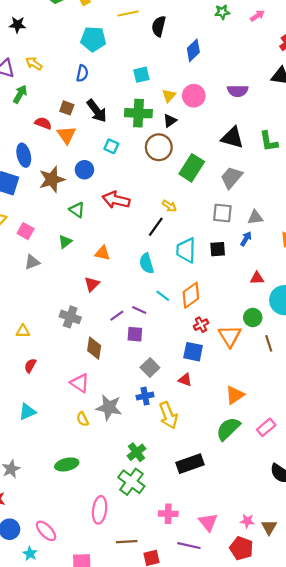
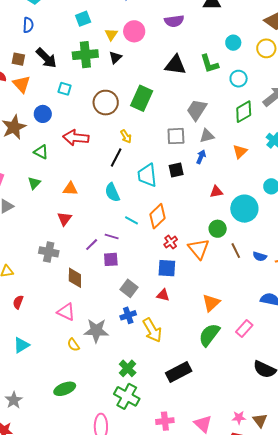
brown circle: (159, 147) -> (106, 103), moved
gray trapezoid: (231, 177) -> (197, 110), moved
yellow arrow: (169, 206) -> (126, 136), turned 32

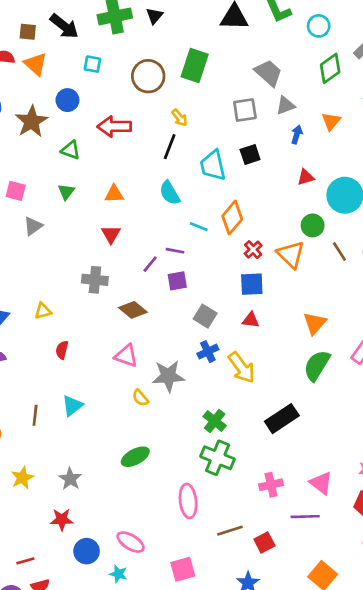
gray trapezoid: (197, 110) -> (268, 73), turned 105
blue arrow: (201, 157) -> (297, 135), moved
brown diamond: (75, 278) -> (133, 310), turned -45

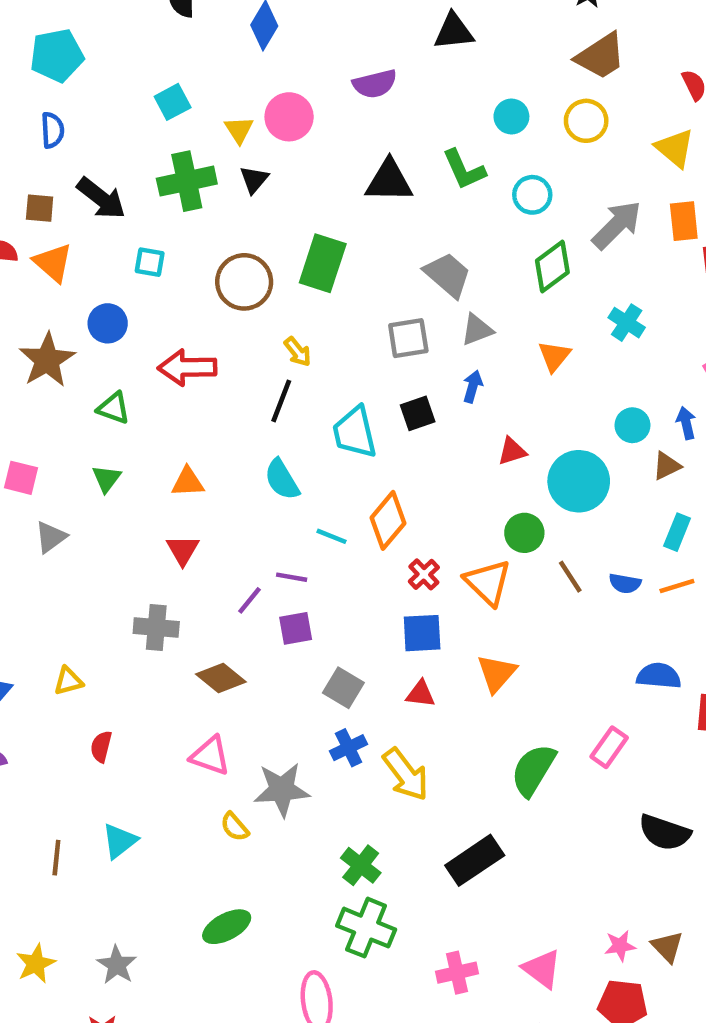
blue arrow: (297, 135) -> (473, 386), moved
orange triangle: (315, 323) -> (497, 673), moved

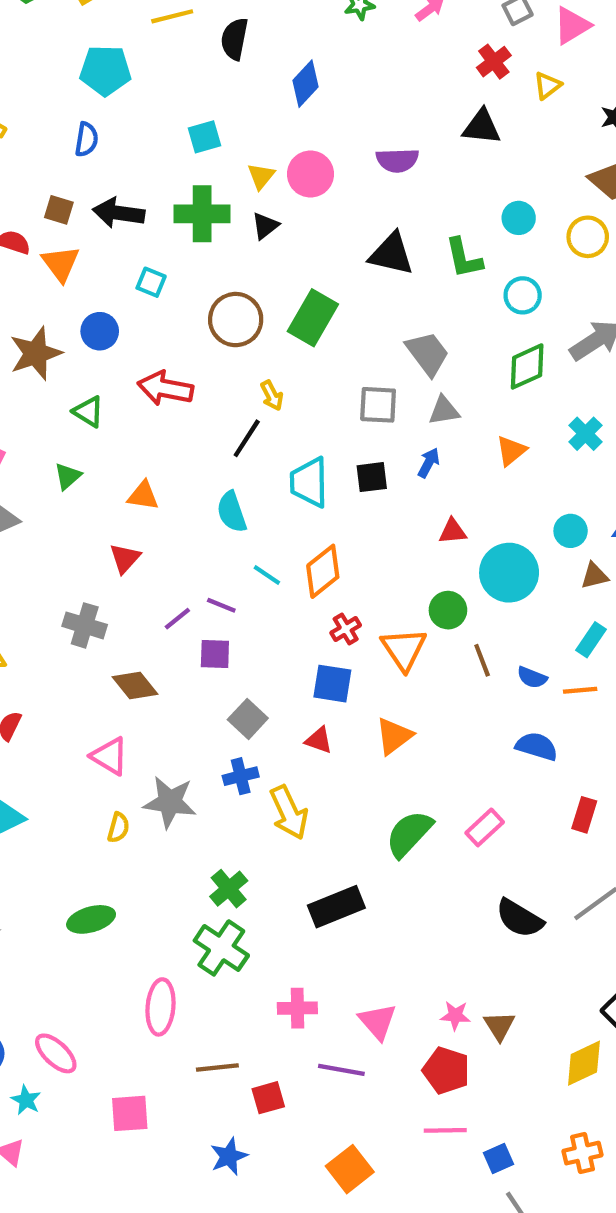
black arrow: (101, 198) -> (119, 213), turned 138
blue semicircle: (659, 676) -> (537, 746), moved
yellow semicircle: (235, 827) -> (118, 828), turned -136

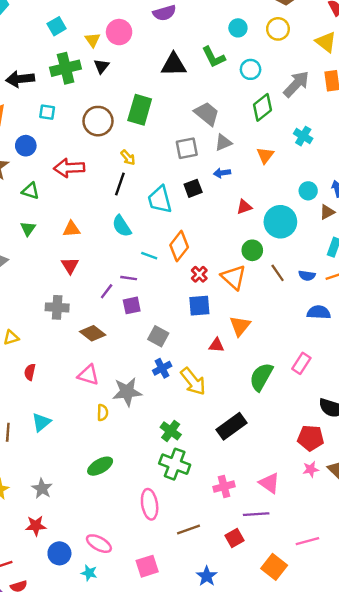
blue arrow: (429, 463) -> (222, 173), turned -112
red triangle: (319, 740) -> (216, 345), moved
red pentagon: (446, 1070) -> (311, 438), moved
red square: (268, 1098) -> (235, 538), moved
pink line: (445, 1130) -> (307, 541), moved

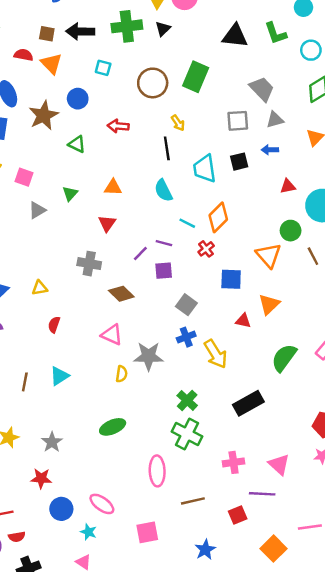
red arrow: (69, 168) -> (118, 126), size x0.7
black line: (120, 184) -> (167, 148), turned -35
green triangle: (28, 229) -> (70, 194), moved
red cross: (199, 274) -> (206, 249), moved

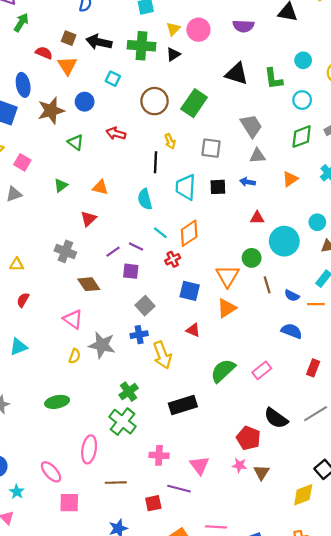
gray square: (238, 121) -> (211, 148), moved
gray triangle: (37, 210) -> (14, 194), moved
orange triangle: (269, 304) -> (227, 308), moved
pink ellipse: (102, 504) -> (51, 472), moved

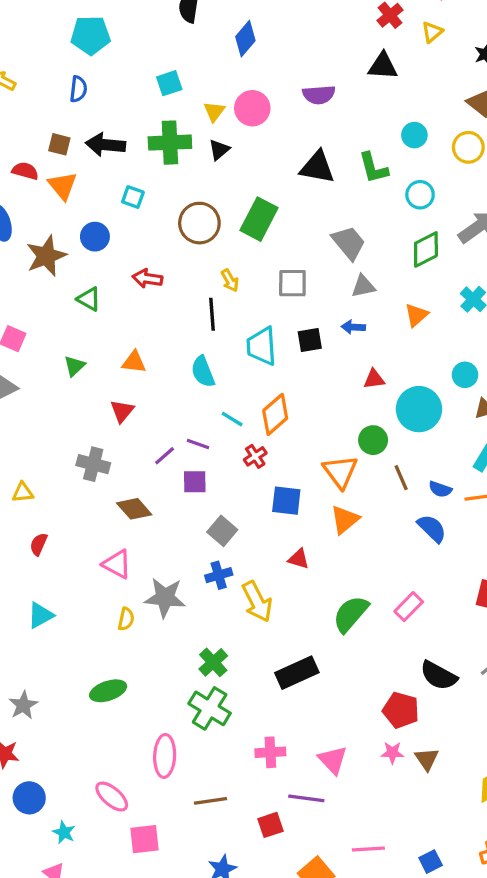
blue semicircle: (292, 331) -> (432, 528), moved, turned 30

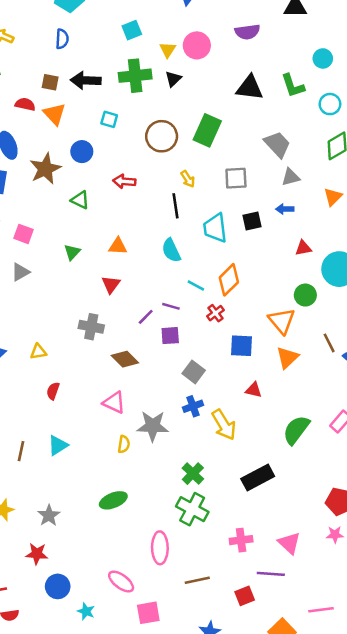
brown line: (401, 478) -> (329, 343), moved

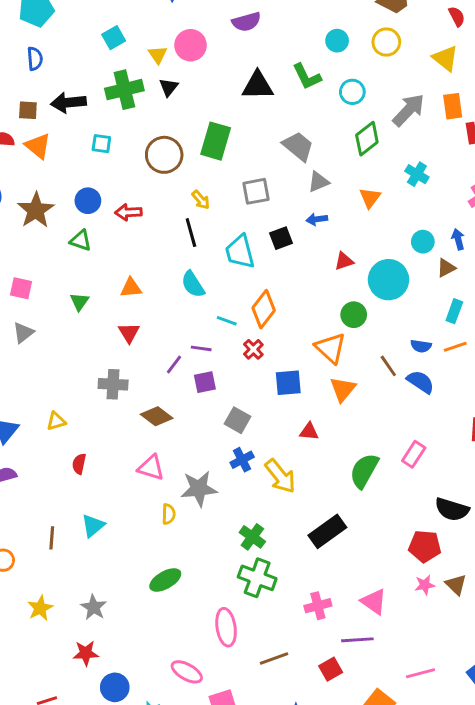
blue circle: (82, 152) -> (88, 201), moved

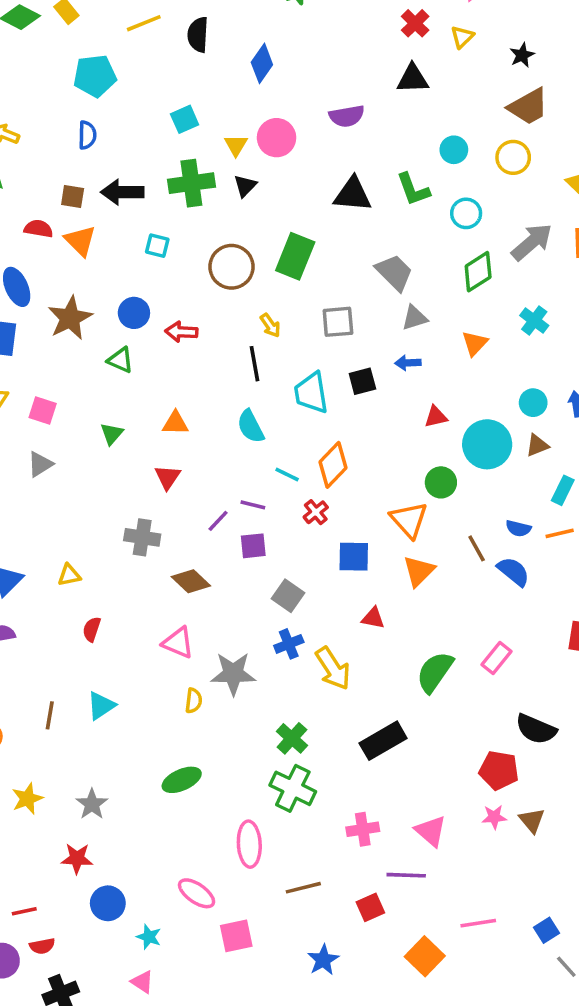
brown triangle: (446, 268) -> (537, 445), moved

